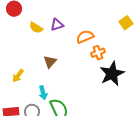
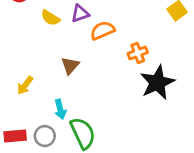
orange semicircle: (85, 37) -> (102, 30), moved

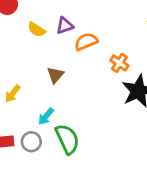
orange cross: (138, 53) -> (119, 63), turned -36
cyan arrow: (60, 109) -> (46, 116), turned 54

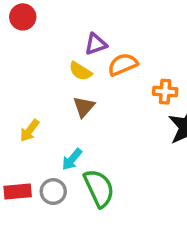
yellow semicircle: (37, 30) -> (80, 71), moved
orange cross: (119, 63) -> (165, 92), turned -30

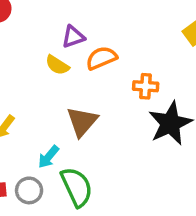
brown triangle: (84, 107) -> (82, 122), moved, size x1.4

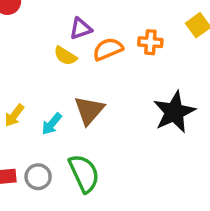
orange cross: (146, 86) -> (150, 42), moved
cyan arrow: (48, 157) -> (52, 124), moved

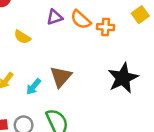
orange semicircle: (108, 49) -> (81, 20), moved, turned -115
yellow semicircle: (65, 56) -> (22, 37), moved

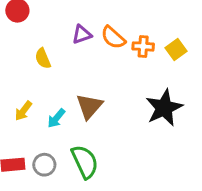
yellow square: (140, 15) -> (176, 49), moved
yellow semicircle: (22, 37) -> (43, 58), turned 35

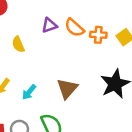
brown triangle: (89, 106) -> (67, 89), moved

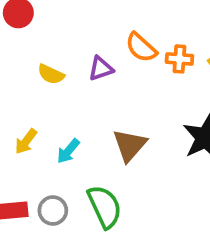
purple triangle: (49, 25) -> (101, 69), moved
yellow semicircle: (18, 44) -> (51, 74), turned -42

